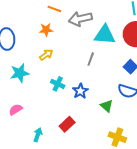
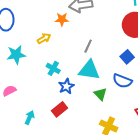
orange star: (46, 30) -> (62, 19), moved
cyan triangle: (105, 35) -> (89, 70), moved
blue star: (80, 91) -> (66, 86), moved

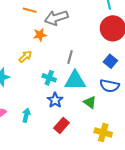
cyan cross: (53, 68) -> (49, 78), moved
red rectangle: (60, 109) -> (61, 125), moved
cyan arrow: (30, 118) -> (26, 115), moved

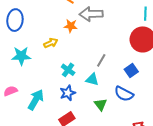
gray line: (70, 57) -> (101, 60), moved
cyan triangle: (75, 81) -> (92, 79), size x0.6
cyan arrow: (26, 115) -> (36, 100), size x1.5

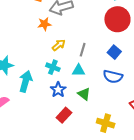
yellow arrow: (51, 43) -> (59, 45), moved
cyan arrow: (36, 100) -> (26, 81), moved
green triangle: (101, 104) -> (84, 94), moved

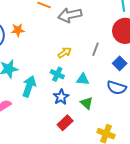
orange star: (44, 24) -> (18, 30), moved
gray line: (83, 50) -> (95, 49), moved

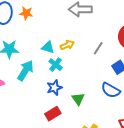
cyan triangle: (83, 79) -> (48, 47), moved

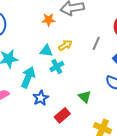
orange star: (26, 13) -> (49, 20), moved
cyan cross: (56, 65) -> (57, 66), turned 32
blue star: (54, 88) -> (41, 98), moved

